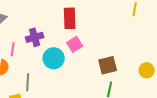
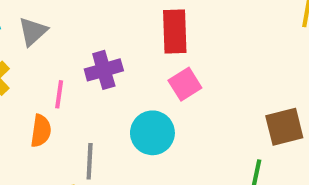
cyan circle: (54, 58) -> (152, 133), moved
brown square: (108, 65) -> (284, 127), moved

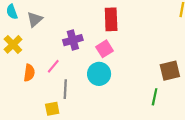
pink square: (185, 84) -> (104, 49), moved
pink line: (59, 94) -> (53, 66), moved, turned 32
orange semicircle: (41, 131) -> (29, 73), moved

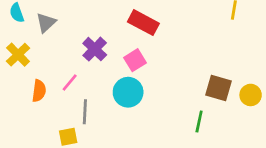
red rectangle: (111, 19) -> (143, 23), turned -60
purple cross: (73, 40) -> (95, 49), turned -30
brown square: (170, 71) -> (219, 88), turned 30

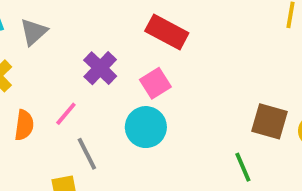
gray line: (85, 112) -> (87, 154), turned -30
green line: (199, 121) -> (243, 167), turned -35

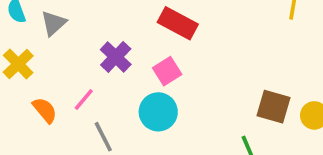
orange semicircle: (24, 125) -> (45, 110), turned -48

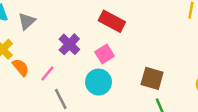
brown square: (273, 107) -> (152, 78), moved
orange semicircle: (45, 110) -> (21, 67), moved

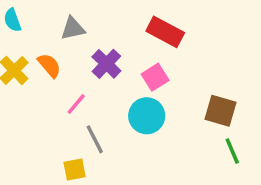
gray triangle: (27, 21) -> (73, 29), moved, turned 30
orange semicircle: (21, 67) -> (49, 65), moved

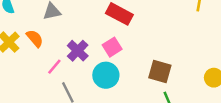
purple cross: (106, 64) -> (78, 51), moved

